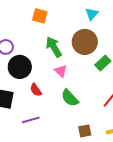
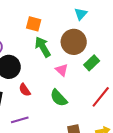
orange square: (40, 16) -> (34, 24), moved
pink triangle: (61, 71) -> (62, 70), moved

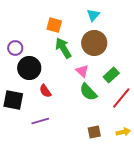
cyan triangle: (81, 14) -> (93, 15), moved
green rectangle: (92, 63) -> (111, 75), moved
green semicircle: (59, 98) -> (88, 92), moved

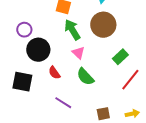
pink triangle: (82, 71) -> (78, 53), moved
green semicircle: (88, 92) -> (85, 77), moved
purple line: (40, 121) -> (63, 103), moved, turned 48

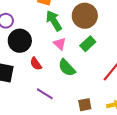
green rectangle: (120, 57) -> (88, 44), moved

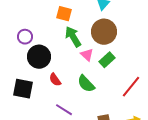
pink triangle: (60, 44) -> (87, 55), moved

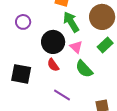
pink triangle: (87, 55) -> (76, 47), moved
black circle: (39, 57) -> (53, 42), moved

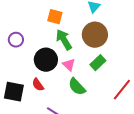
red semicircle: (53, 65) -> (38, 85), moved

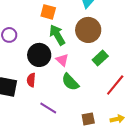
green rectangle: (98, 63) -> (100, 58), moved
red semicircle: (38, 85) -> (31, 80), turned 40

